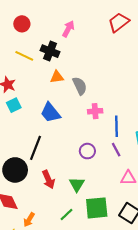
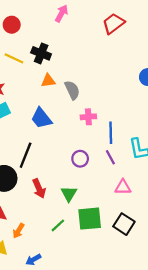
pink arrow: (68, 29) -> (62, 13), moved

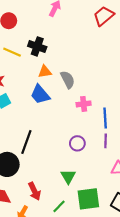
blue trapezoid: (41, 118) -> (40, 94), moved
purple line: (110, 157) -> (106, 141), turned 32
red arrow: (39, 188) -> (34, 191), moved

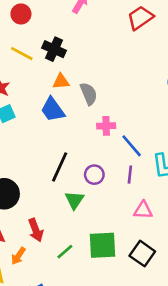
blue line: (105, 118) -> (132, 146), turned -42
black line: (26, 142) -> (60, 167), moved
green triangle: (68, 176) -> (74, 200), moved

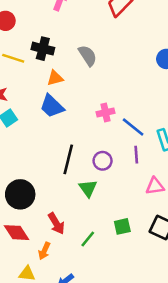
gray semicircle: (89, 94) -> (88, 56), moved
green square: (102, 245) -> (122, 226), size x0.6

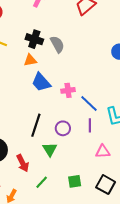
black cross: (43, 49) -> (34, 39), moved
blue trapezoid: (52, 106) -> (41, 82), moved
red arrow: (56, 223) -> (23, 163), moved
green line: (88, 239) -> (42, 182), moved

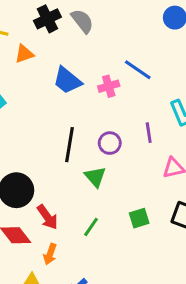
black cross: (34, 39) -> (47, 19), turned -36
orange triangle: (30, 60) -> (24, 54), moved
blue line: (89, 103) -> (138, 70), moved
red arrow: (23, 163) -> (47, 217), moved

